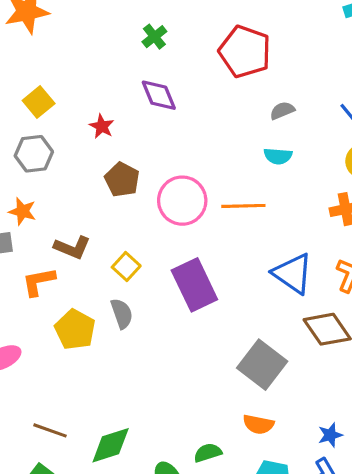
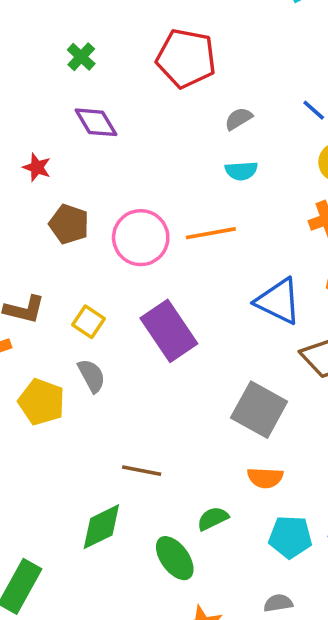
brown line: (50, 430) -> (142, 471), moved

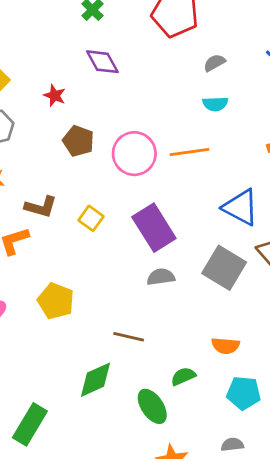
gray semicircle: (92, 376) -> (161, 277), moved, turned -72
yellow pentagon: (41, 402) -> (56, 301), moved
gray square: (259, 410) -> (224, 268), moved

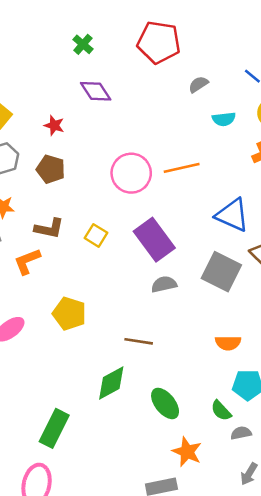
cyan semicircle: (215, 104) -> (224, 119), moved
brown pentagon: (78, 141) -> (51, 169), moved
green semicircle: (183, 376) -> (221, 411), moved, turned -105

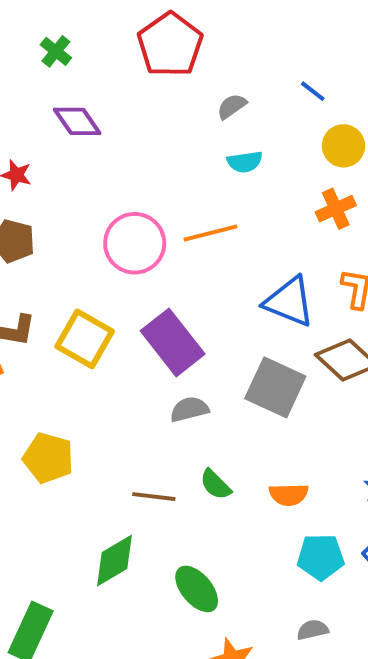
red pentagon: (159, 42) -> (170, 45), turned 30
cyan semicircle: (224, 119) -> (245, 162), moved
yellow square: (96, 235) -> (85, 339), size x1.6
green semicircle: (221, 411) -> (215, 485), moved

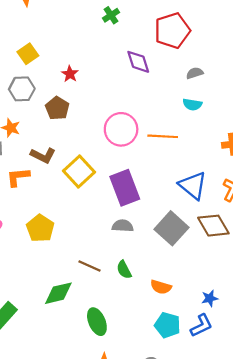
purple diamond: (77, 121) -> (138, 62), moved

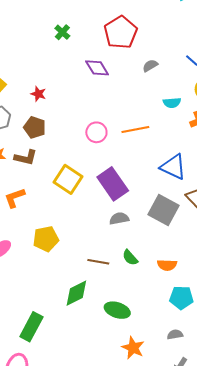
cyan semicircle: (192, 104) -> (172, 103), moved
pink circle: (121, 129) -> (96, 132), size x0.7
brown L-shape: (43, 155) -> (26, 157), moved
yellow pentagon: (40, 228) -> (46, 239), turned -30
green ellipse: (97, 322) -> (117, 310), turned -35

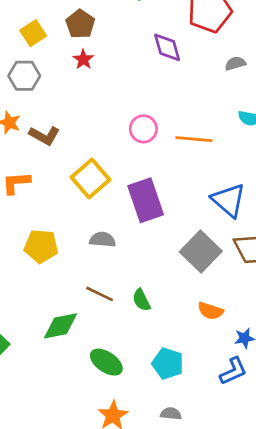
brown pentagon: (35, 127) -> (80, 24), moved
gray semicircle: (119, 218) -> (102, 240), moved
orange semicircle: (167, 265) -> (210, 311), moved
cyan pentagon: (181, 298) -> (168, 364), moved

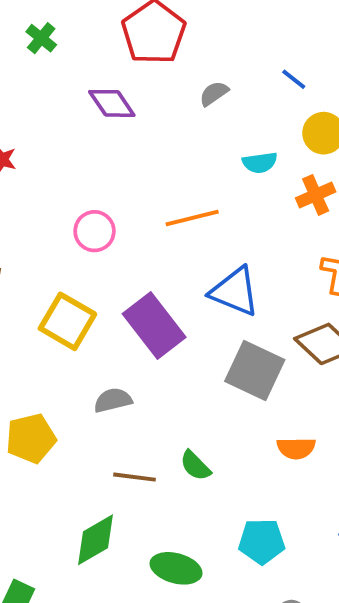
pink circle: (143, 129) -> (95, 231), moved
blue triangle: (229, 200) -> (235, 292), moved

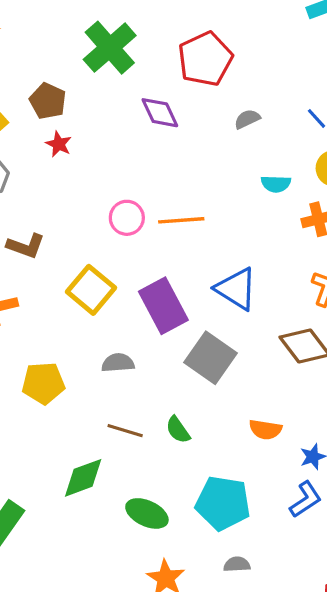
green cross: (41, 38) -> (110, 48), size x2.0
orange line: (192, 218) -> (181, 220), moved
gray square: (255, 370) -> (210, 358), moved
cyan pentagon: (262, 541) -> (223, 503), size x1.4

